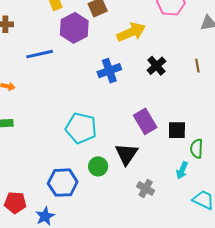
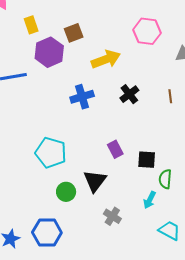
purple rectangle: (145, 121) -> (115, 149), size x0.7
blue hexagon: (63, 183) -> (47, 233), moved

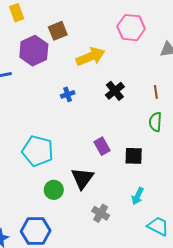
yellow rectangle: (31, 25) -> (17, 13), moved
blue cross: (82, 97) -> (68, 94), size x0.6
green semicircle: (165, 179) -> (155, 122), moved

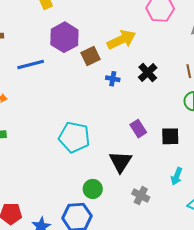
brown square: (58, 31) -> (91, 56), moved
blue cross: (68, 94) -> (113, 79), moved, turned 32
green circle: (54, 190) -> (93, 189), moved

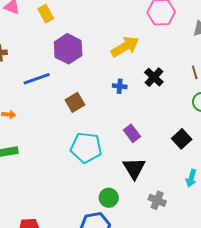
brown square: (91, 56) -> (75, 102), moved
purple rectangle: (138, 129) -> (132, 133), moved
black square: (170, 136) -> (182, 139), turned -36

